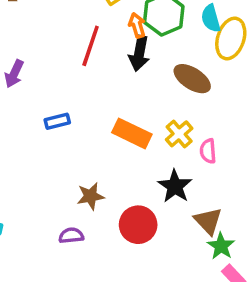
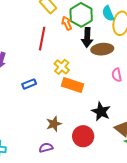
black arrow: (139, 53) -> (87, 37), moved
brown ellipse: (192, 79) -> (102, 49), turned -30
yellow cross: (179, 134) -> (62, 67), moved
pink semicircle: (208, 151) -> (117, 75), moved

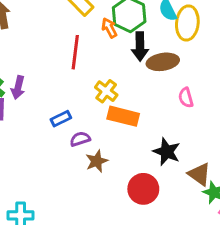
brown star: (54, 124) -> (97, 161), moved
purple semicircle: (46, 148) -> (80, 139), moved

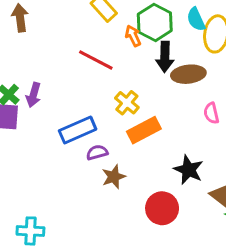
red line: (75, 52) -> (96, 60), turned -72
orange rectangle: (123, 116) -> (144, 130), turned -44
blue rectangle: (61, 119) -> (78, 130), size x1.6

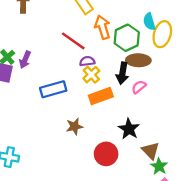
green hexagon: (155, 22) -> (127, 38), moved
orange arrow: (133, 36) -> (102, 27), size x1.5
black arrow: (165, 57) -> (122, 73), moved
pink semicircle: (211, 113) -> (139, 87), moved, turned 56
purple semicircle: (97, 152) -> (87, 61), moved

